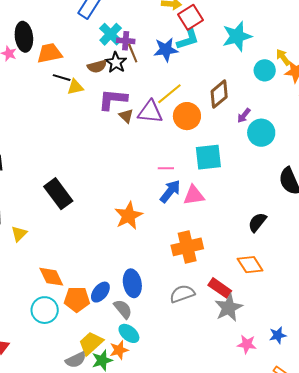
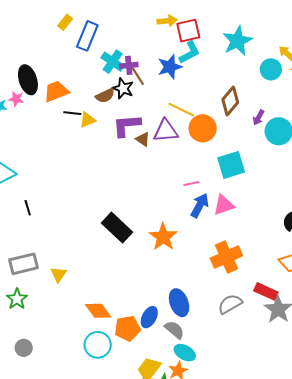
red square: (190, 17) -> (188, 31), turned 30
yellow line: (169, 94) -> (181, 110), turned 76
black rectangle: (58, 194) -> (117, 228), moved

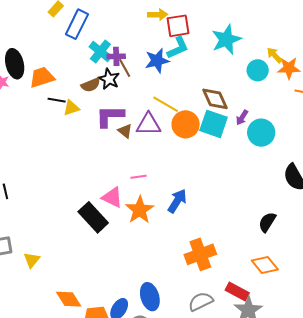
brown diamond: (230, 101) -> (215, 99), turned -68
cyan square: (231, 165) -> (214, 124), moved, turned 32
pink line: (191, 183) -> (139, 177), moved
pink triangle: (224, 205) -> (112, 197), moved, turned 40
orange star: (163, 237) -> (140, 210), moved

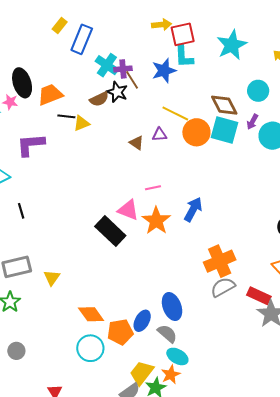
cyan L-shape: (178, 48) -> (184, 56), turned 115
cyan circle: (258, 70) -> (258, 91), moved
purple L-shape: (110, 116) -> (31, 145), moved
purple triangle: (148, 124) -> (160, 135), size x0.6
gray semicircle: (201, 301) -> (223, 287), moved

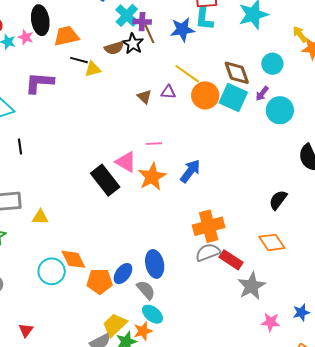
yellow triangle: (52, 278) -> (40, 217), turned 48
red rectangle: (259, 296) -> (231, 260), moved
cyan circle: (90, 348) -> (52, 271), moved

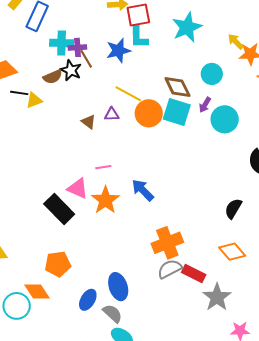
cyan cross: (127, 15) -> (62, 43), turned -35
blue arrow: (190, 171) -> (143, 190), turned -75
orange pentagon: (100, 281) -> (58, 264), moved

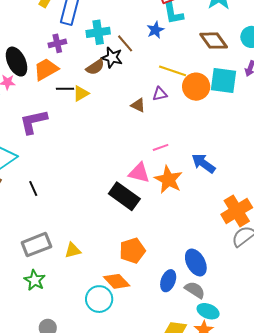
purple cross: (77, 47) -> (57, 43), moved
blue star: (118, 51) -> (155, 30), size x0.7
brown diamond: (177, 87) -> (214, 41), moved

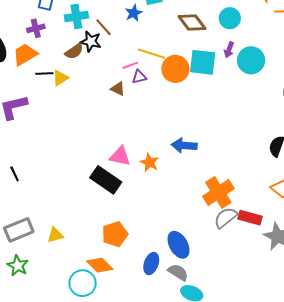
pink line: (161, 147) -> (130, 65), moved
blue arrow: (203, 163) -> (184, 145), turned -30
orange star: (168, 180) -> (150, 162), size x0.7

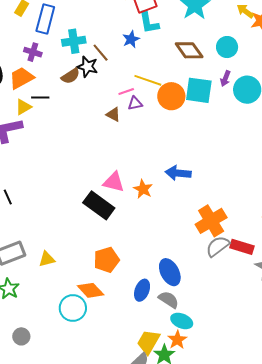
purple cross: (36, 28) -> (33, 52), turned 30
yellow triangle: (60, 78) -> (23, 107), moved

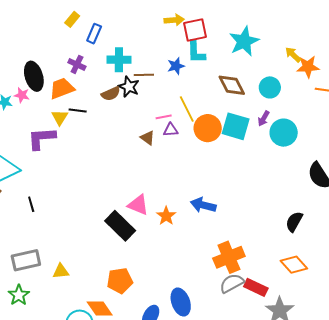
blue rectangle: (45, 19) -> (94, 34), size x0.7
brown line: (101, 53) -> (144, 75), turned -60
yellow line: (148, 80) -> (187, 109), turned 36
yellow triangle: (23, 107) -> (60, 117), turned -36

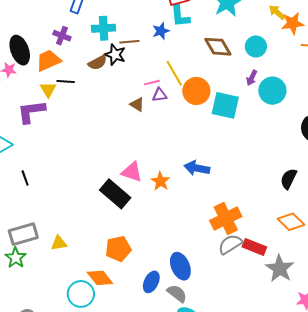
cyan square: (236, 126) -> (225, 105), moved
green star: (19, 295) -> (16, 258), moved

